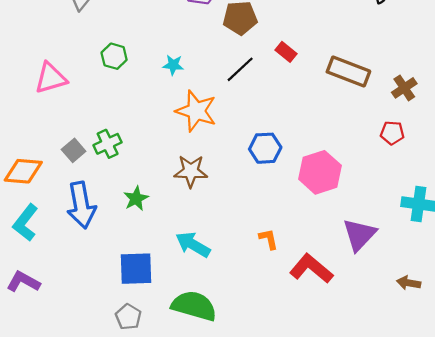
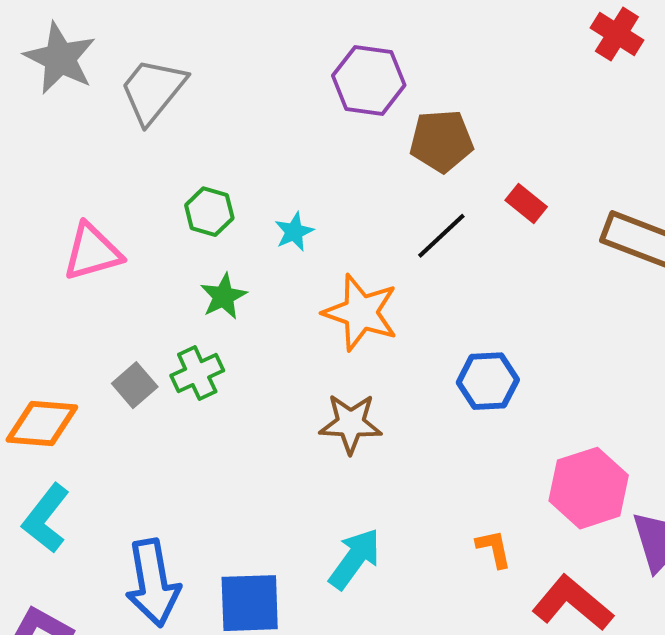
cyan star: (173, 65) -> (294, 232), moved, turned -30
pink hexagon: (320, 172) -> (589, 488), moved
green star: (136, 199) -> (223, 296), moved
blue arrow: (81, 205) -> (153, 583), moved
cyan arrow: (193, 245) -> (355, 559), turned 96

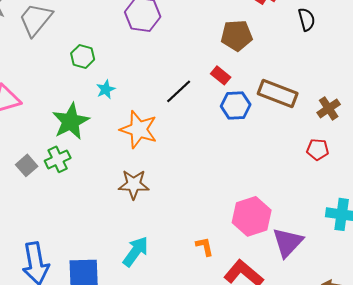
brown pentagon: (441, 141) -> (237, 35), moved
green hexagon: (209, 212) -> (83, 56), moved
green star: (223, 296) -> (71, 121), size x1.6
blue hexagon: (488, 381) -> (236, 105), moved

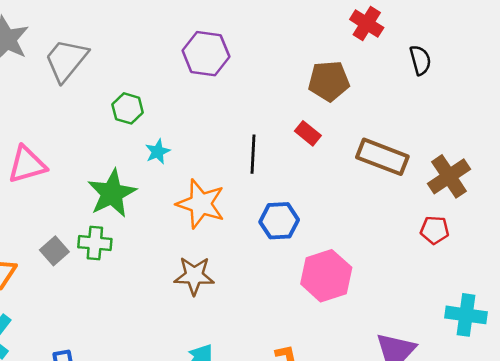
black line: (179, 91) -> (253, 154), turned -44
blue hexagon: (236, 105) -> (279, 221), moved
brown cross: (329, 108) -> (449, 176), size x1.4
green cross: (58, 159) -> (95, 243), turned 30
pink hexagon: (252, 216) -> (326, 276), moved

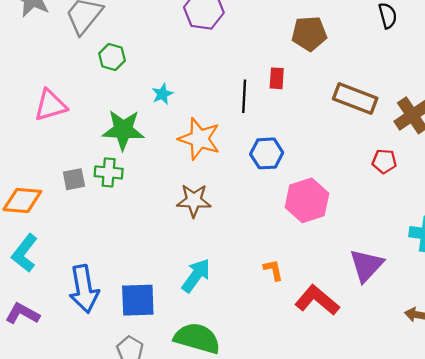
green hexagon: (128, 108) -> (112, 57), moved
red rectangle: (308, 133) -> (277, 78), moved, turned 55
green star: (112, 193) -> (123, 130), turned 30
red pentagon: (435, 230) -> (384, 161), moved
gray square: (54, 251) -> (74, 179), turned 30

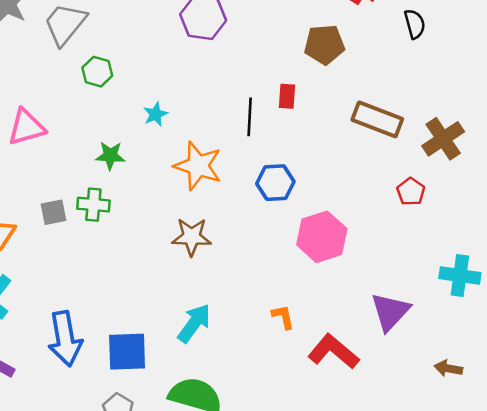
green star: (123, 130) -> (110, 156), size x0.6
red pentagon: (384, 161) -> (411, 192), turned 30

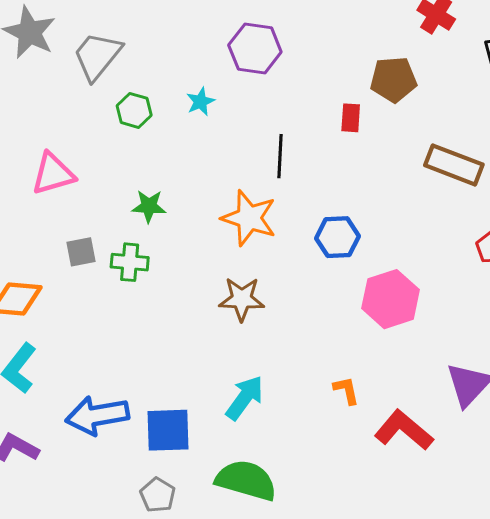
red rectangle: (287, 96) -> (351, 118), moved
cyan star: (155, 114) -> (200, 102), moved
black line: (250, 117) -> (280, 156), moved
gray square: (53, 212) -> (81, 252), moved
blue arrow: (65, 339) -> (97, 415), turned 90

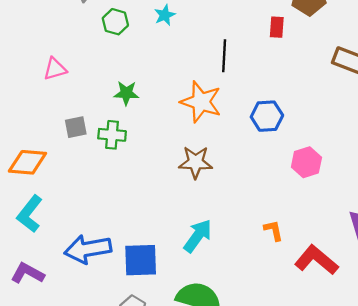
pink triangle: (53, 174) -> (55, 69), size x0.7
pink hexagon: (391, 299) -> (306, 162), size x0.7

